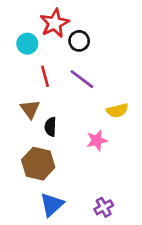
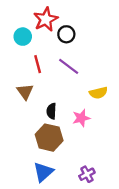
black semicircle: (50, 127) -> (51, 111), moved
brown hexagon: (38, 164) -> (49, 138), moved

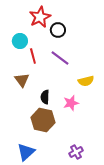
cyan circle: (23, 37) -> (20, 41), moved
blue triangle: (43, 172) -> (26, 152), moved

